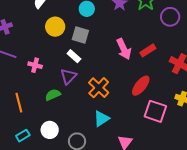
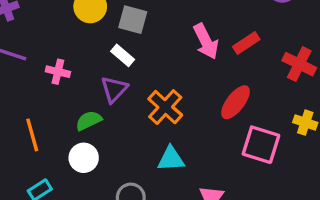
cyan triangle: (101, 119) -> (171, 159), turned 30
white circle: (50, 130) -> (84, 158), moved

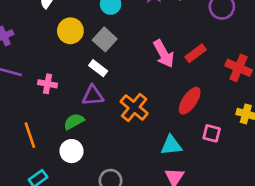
gray square: (133, 20) -> (105, 39), turned 30
purple triangle: (114, 89) -> (93, 95), turned 45
pink square: (261, 145) -> (212, 133), size x0.6
cyan triangle: (171, 159) -> (171, 145), moved

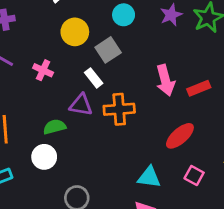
pink cross: (48, 84) -> (43, 70), moved
orange cross: (134, 107) -> (119, 109), moved, turned 32

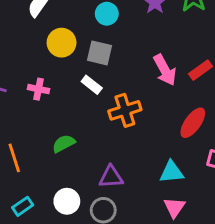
gray square: (108, 50) -> (100, 53), turned -30
purple triangle: (81, 105) -> (111, 177), moved
white circle: (44, 157) -> (67, 201), moved

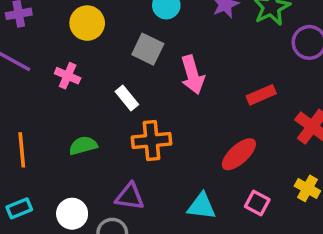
yellow circle: (62, 43) -> (87, 23), moved
pink arrow: (165, 70) -> (193, 75), moved
white rectangle: (92, 85) -> (127, 98), moved
orange cross: (125, 110) -> (152, 141), moved

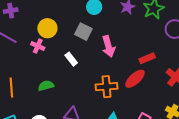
yellow circle: (87, 23) -> (47, 28), moved
orange cross: (152, 141) -> (106, 87), moved
red ellipse: (239, 154) -> (135, 79), moved

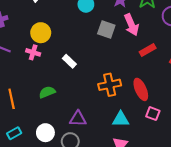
gray square: (83, 32) -> (106, 30), moved
pink arrow: (108, 46) -> (131, 25), moved
red ellipse: (135, 79) -> (141, 89), moved, turned -65

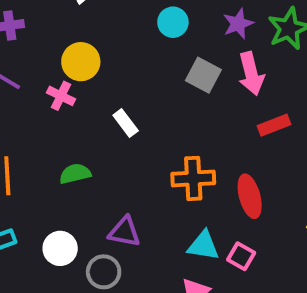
pink square: (153, 114) -> (241, 256), moved

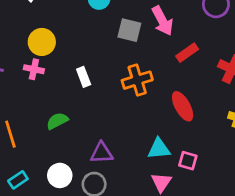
white rectangle: (126, 123) -> (84, 77), turned 30
orange cross: (193, 178) -> (137, 80), moved
pink square: (241, 256) -> (188, 161), moved

